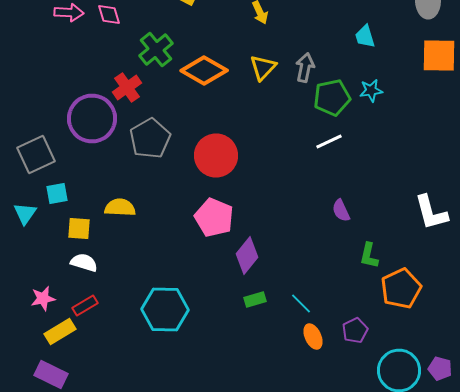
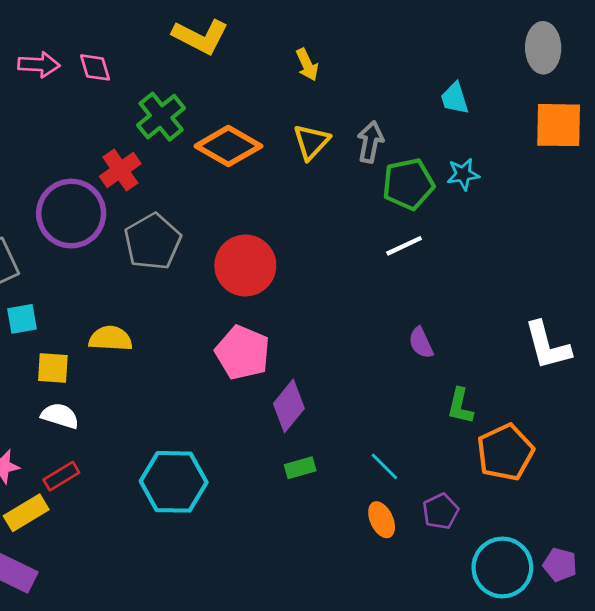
cyan line: (301, 304) -> (384, 466), moved

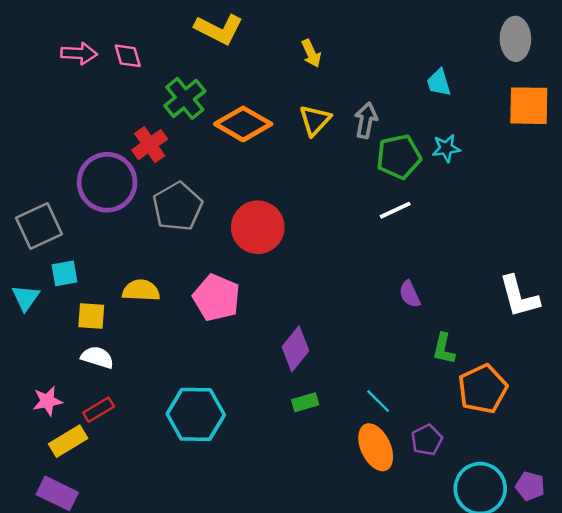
pink pentagon: (243, 353) -> (216, 298), moved
orange ellipse: (382, 520) -> (376, 447), size x1.5

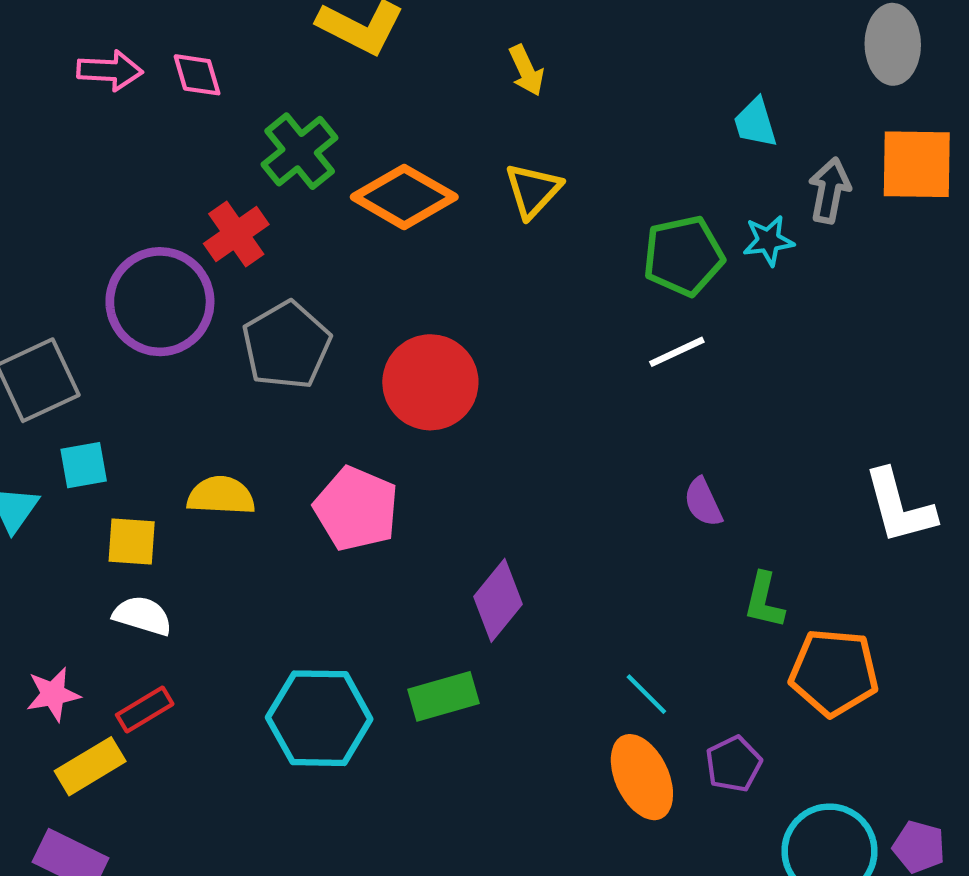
gray arrow: (366, 120) -> (829, 190), moved
orange pentagon: (483, 389) -> (834, 672), turned 30
green rectangle: (305, 402) -> (443, 696), moved, size x1.4

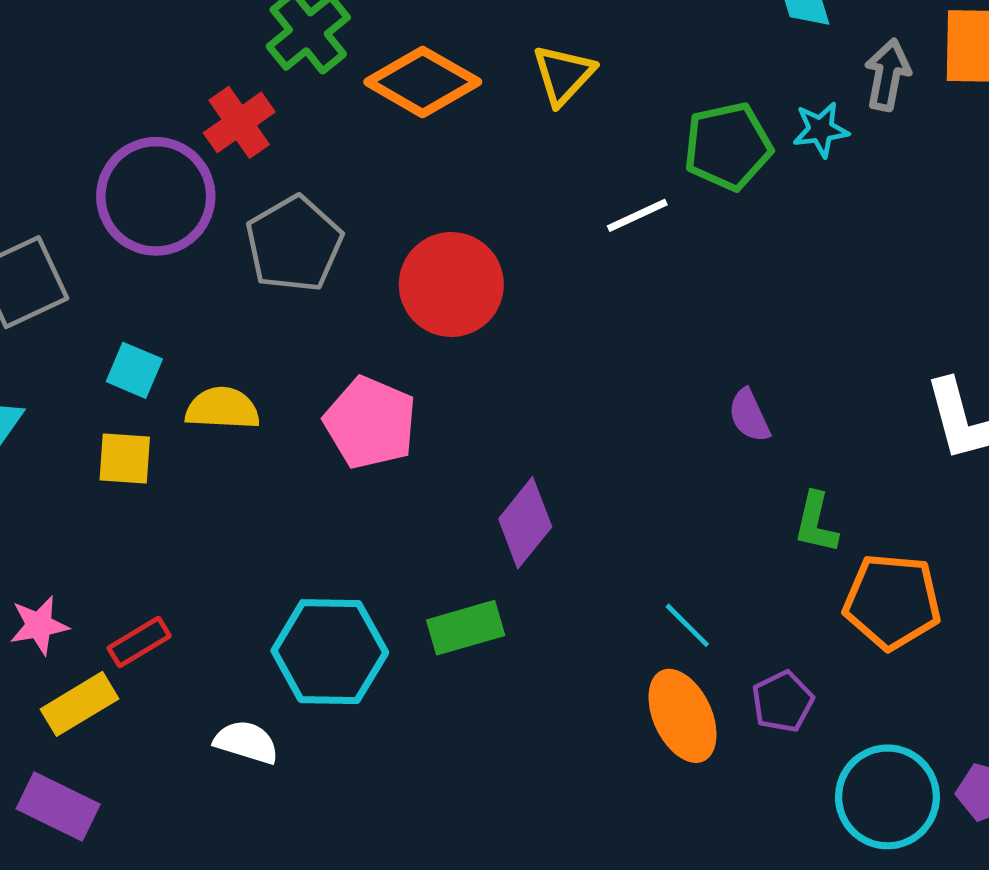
white line: (677, 352) -> (637, 215), moved
cyan square: (84, 465) -> (134, 370), moved, turned 33
white semicircle: (143, 616) -> (246, 742), moved

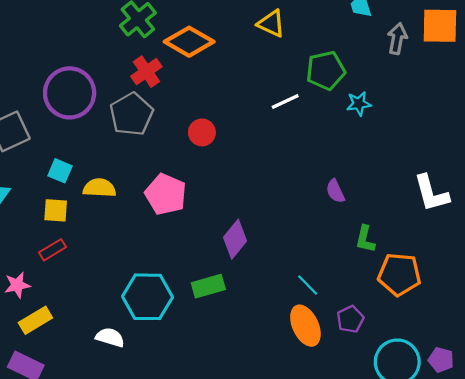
yellow triangle: (563, 75) -> (271, 24), moved, turned -48
red cross: (239, 122) -> (146, 72), moved
cyan star: (821, 130) -> (359, 104), moved
red circle: (451, 284) -> (202, 132), size x0.6
red rectangle: (139, 642) -> (52, 250), moved

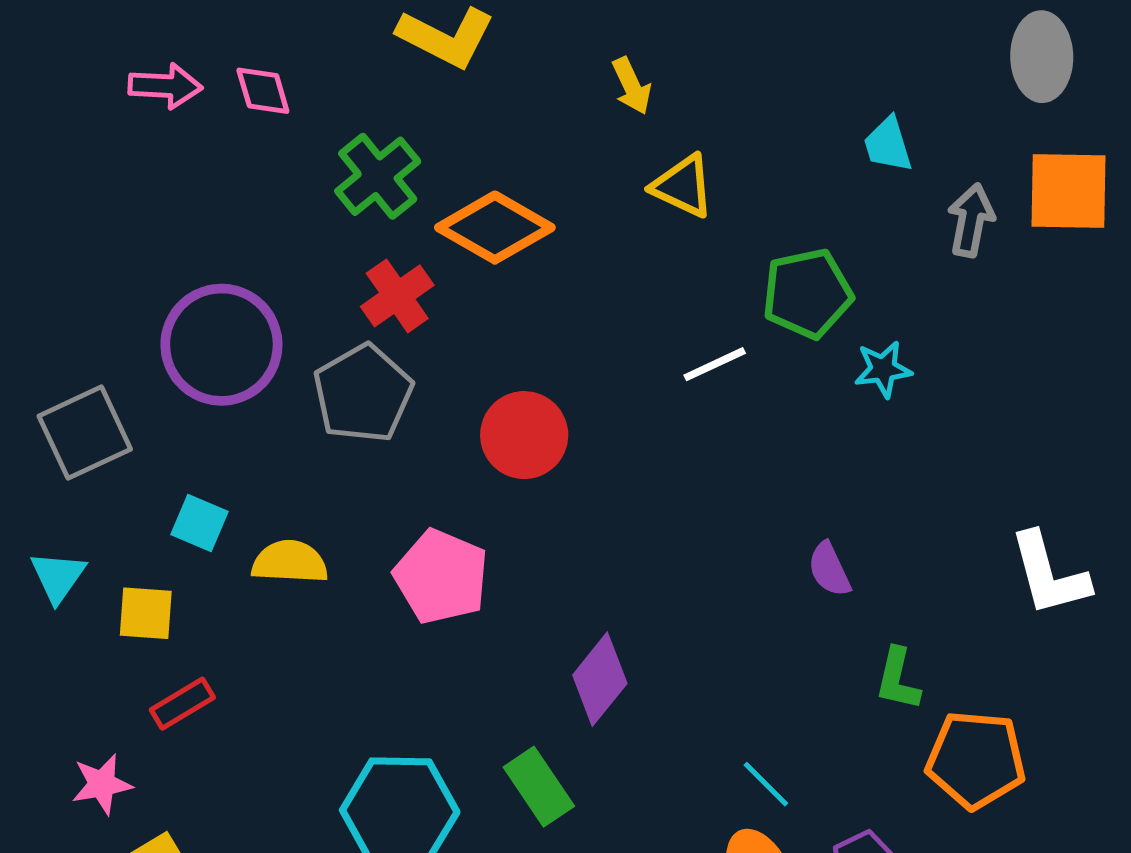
red circle: (202, 132) -> (524, 435), size x1.4
yellow square: (56, 210) -> (146, 613), moved
green rectangle: (208, 286) -> (539, 787), turned 72

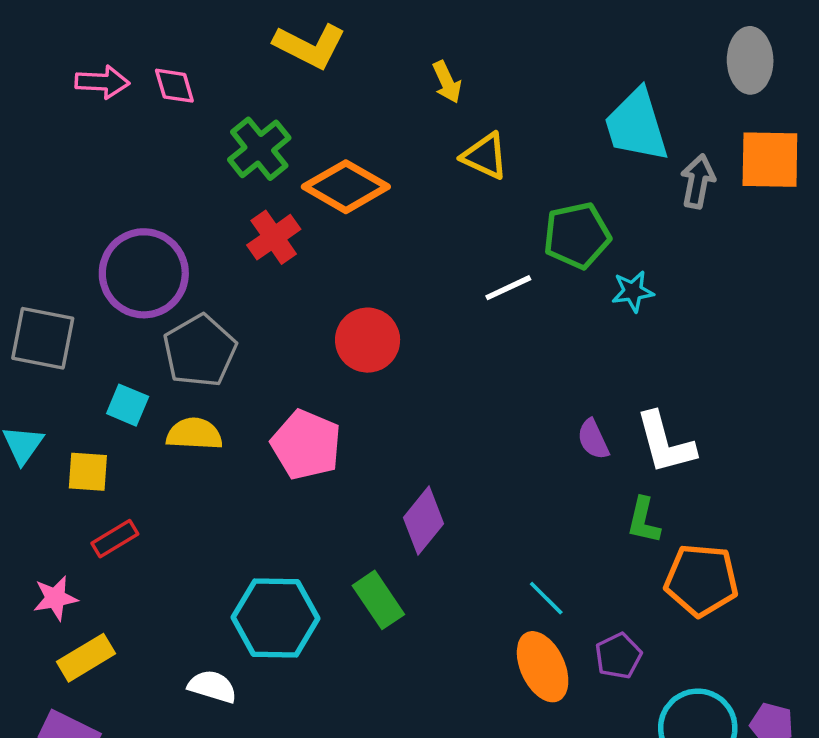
cyan trapezoid: (888, 145) -> (636, 125), size x1.8
gray pentagon: (363, 394) -> (200, 351), moved
gray square: (85, 433) -> (43, 338), turned 36
white L-shape: (1049, 574) -> (665, 443), moved

